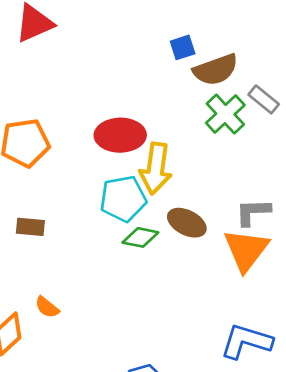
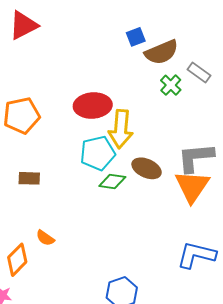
green cross: (225, 114) -> (171, 85), size x0.7
gray L-shape: (253, 212) -> (196, 157), size x1.4

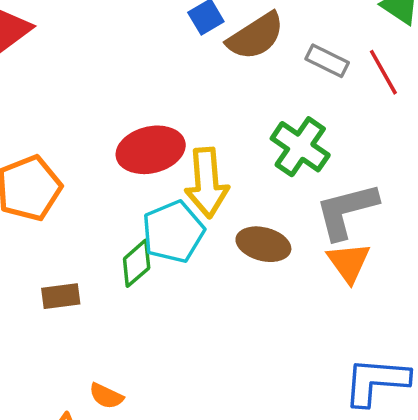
green cross: (171, 85) -> (300, 147), moved, size x1.5
green diamond: (112, 181) -> (137, 263), moved, turned -40
orange triangle: (192, 186) -> (349, 262), size x0.7

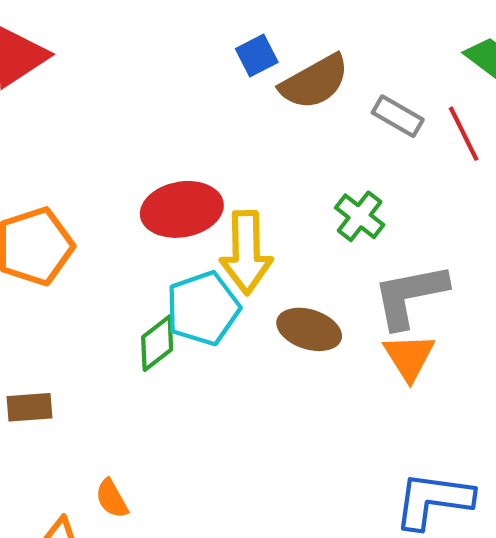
green cross: (300, 147) -> (360, 216), size x0.7
brown rectangle: (61, 296) -> (29, 407), moved
orange semicircle: (106, 396) -> (112, 499), turned 32

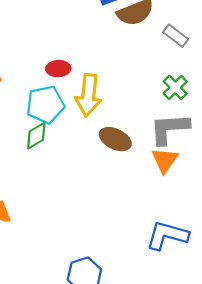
red ellipse: (182, 209) -> (58, 69), size x0.6
green cross: (360, 216) -> (175, 87), moved
cyan pentagon: (203, 308) -> (45, 105), moved

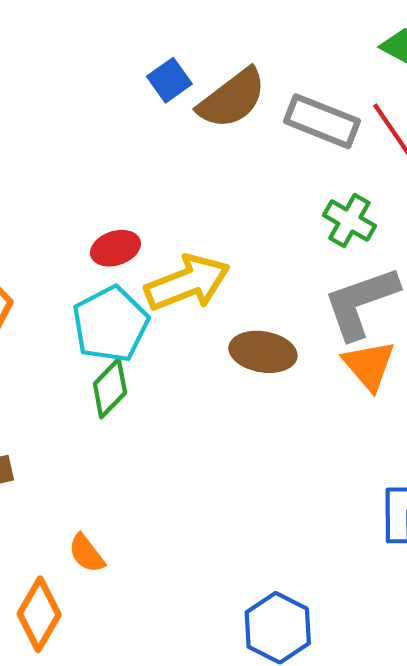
gray rectangle: (176, 36) -> (322, 121), size x1.4
yellow arrow: (88, 95) -> (187, 283), turned -102

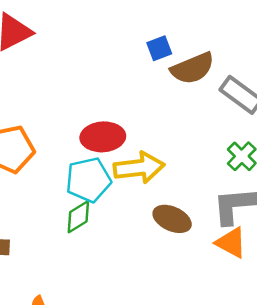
red ellipse: (115, 248) -> (103, 137), size x1.5
orange triangle: (369, 365) -> (231, 243), turned -36

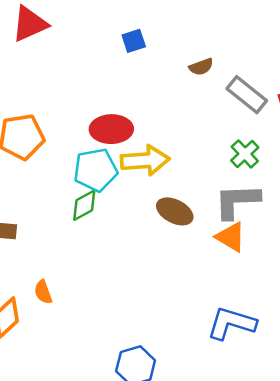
blue square: (159, 48) -> (134, 41), moved
brown semicircle: (193, 68) -> (201, 67), size x0.6

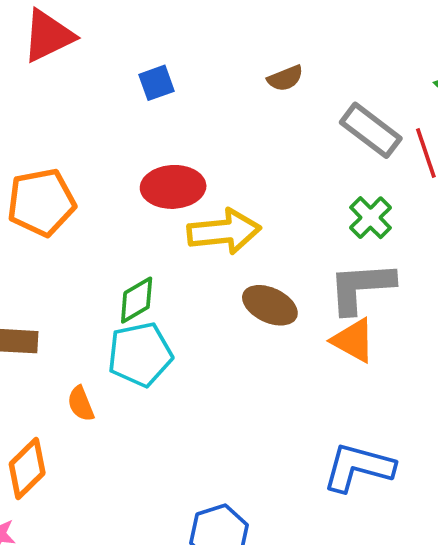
blue square: (134, 41) -> (156, 83), moved
brown semicircle: (201, 67) -> (285, 78), moved
cyan pentagon: (96, 170) -> (140, 354), moved
orange semicircle: (43, 292) -> (81, 404), moved

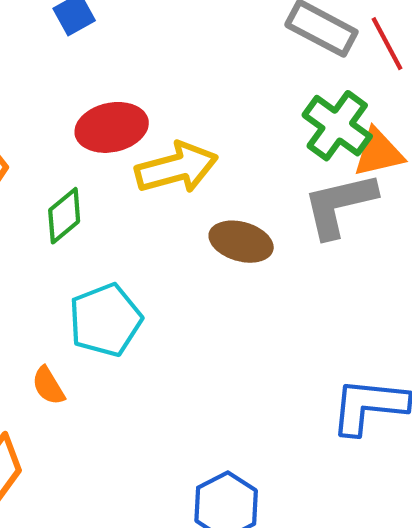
green cross: (371, 218) -> (337, 126), size x1.4
green diamond: (137, 300) -> (64, 216), moved
orange triangle: (353, 340) -> (378, 153), moved, turned -33

